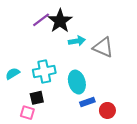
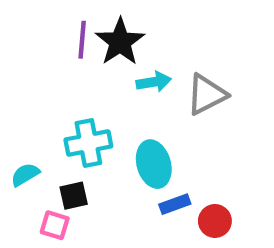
purple line: (41, 20) -> (82, 40), turned -48
gray triangle: (103, 47) -> (206, 94), turned -50
cyan semicircle: (13, 74) -> (25, 175), moved

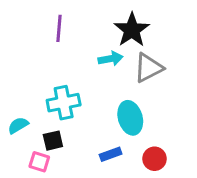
black star: (120, 42) -> (132, 30), moved
cyan ellipse: (154, 164) -> (130, 118), moved
blue rectangle: (175, 204) -> (111, 154), moved

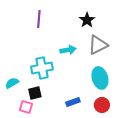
black star: (132, 30) -> (87, 20), size x0.7
cyan arrow: (111, 59) -> (68, 50), moved
cyan ellipse: (130, 118) -> (100, 78), moved

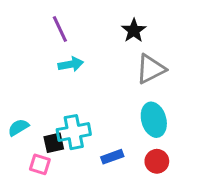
purple line: (39, 19) -> (60, 29), turned -30
cyan arrow: (68, 50) -> (71, 64), moved
cyan cross: (42, 68) -> (74, 132), moved

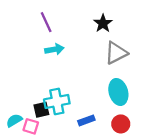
cyan semicircle: (18, 127) -> (14, 120), moved

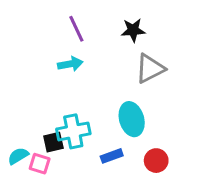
purple line: (46, 22) -> (76, 29), moved
black star: (103, 23) -> (133, 30), turned 30
cyan ellipse: (118, 92) -> (132, 119), moved

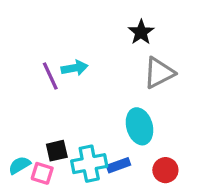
purple line: (76, 29) -> (50, 76), moved
black star: (133, 30) -> (141, 32), turned -30
cyan cross: (73, 131) -> (89, 164), moved

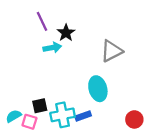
black star: (141, 32) -> (66, 33), moved
purple line: (50, 76) -> (42, 21), moved
red circle: (165, 170) -> (134, 119), moved

